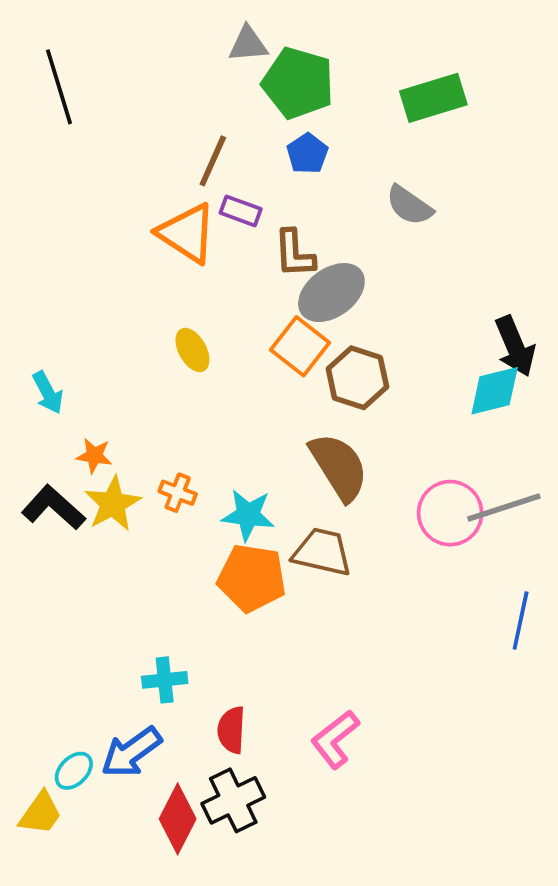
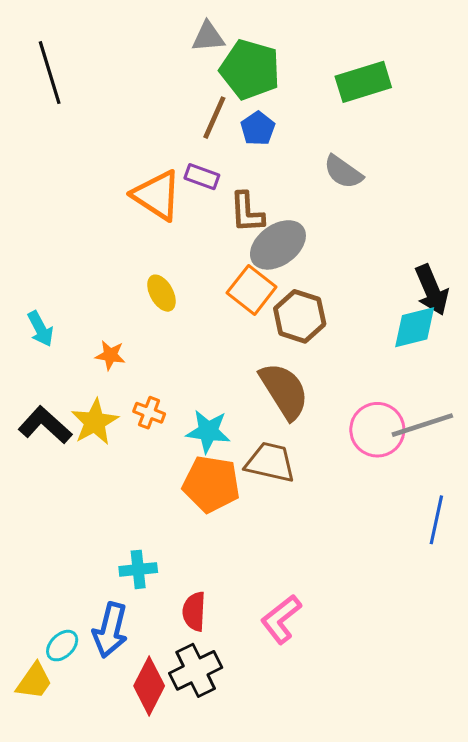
brown line: (213, 161) -> (214, 118), moved
orange star: (94, 456) -> (110, 355), moved
blue arrow: (131, 752) -> (110, 630), turned -40

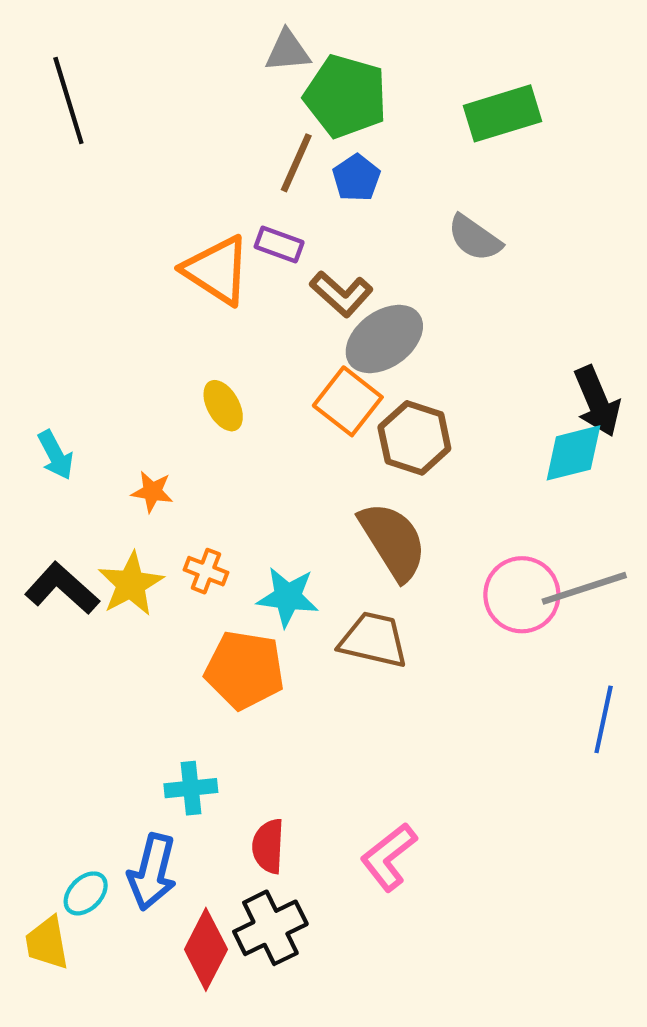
brown L-shape: (247, 212) -> (341, 294), turned -45
orange pentagon: (211, 484) -> (245, 670), moved
yellow trapezoid: (34, 681) -> (47, 943), turned 135

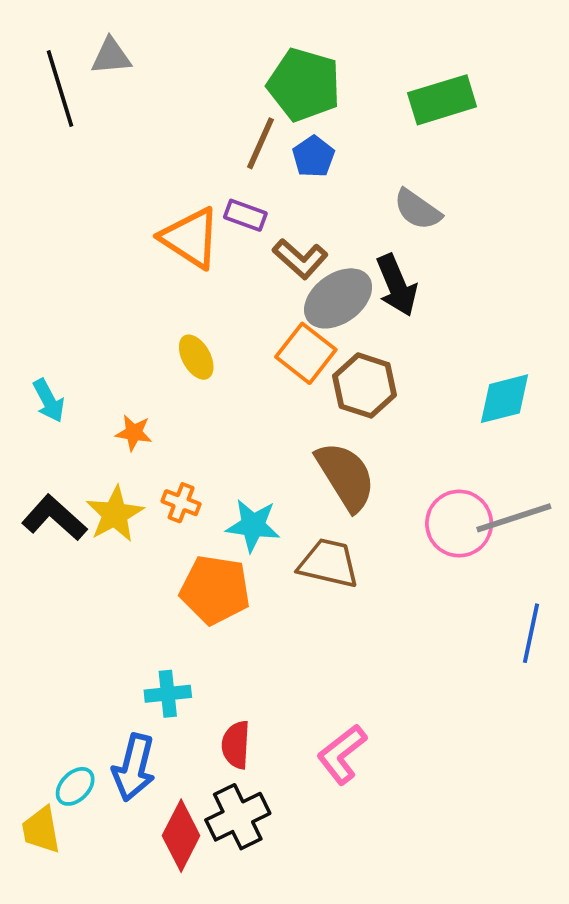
gray triangle: (288, 51) -> (111, 56), moved
black arrow: (597, 401) -> (397, 285), moved

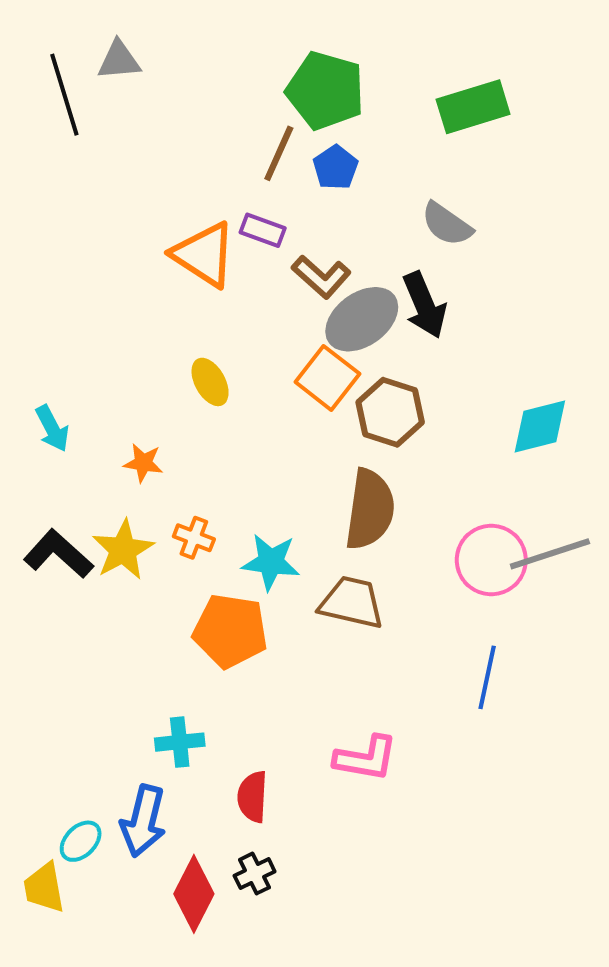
brown semicircle: (346, 476) -> (370, 509), turned 40
blue line: (531, 633) -> (487, 677), moved
pink L-shape: (342, 754) -> (366, 758), moved, turned -132
black cross: (238, 817) -> (255, 874), size x0.6

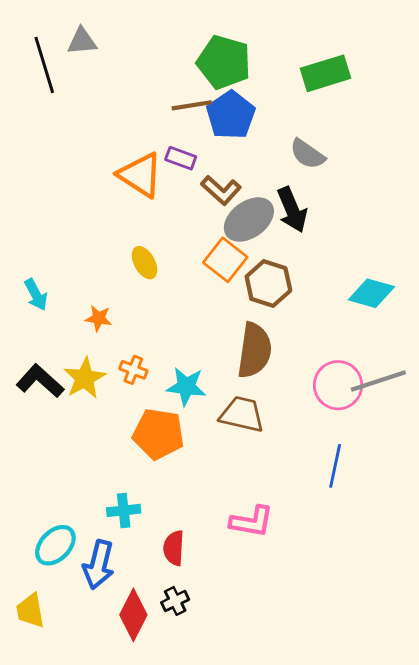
brown line: (279, 153) -> (192, 105), turned 57
blue pentagon: (335, 168) -> (231, 115), size x1.6
cyan diamond: (540, 426) -> (371, 293), turned 30
cyan ellipse: (81, 841) -> (55, 545), moved, size x1.4

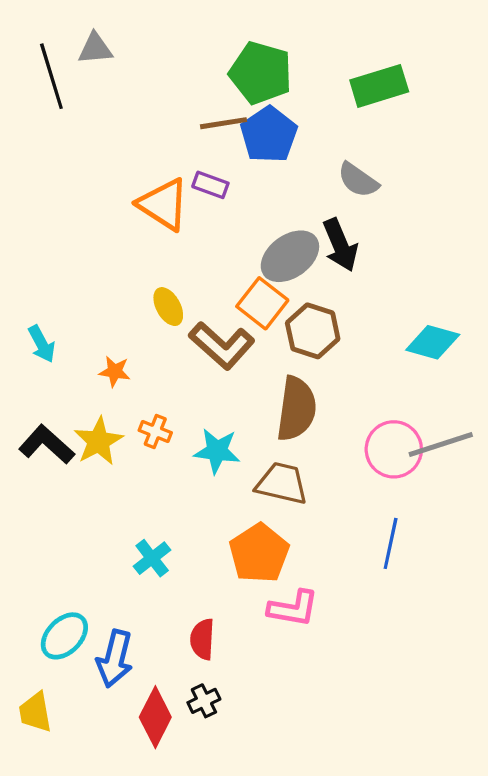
brown L-shape: (221, 190) -> (222, 346), moved, size x1.4
orange pentagon: (158, 434) -> (259, 553), moved, turned 30
cyan cross: (124, 510) -> (152, 558), moved, turned -32

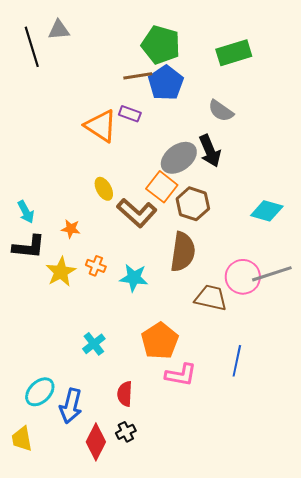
black L-shape: (47, 444) -> (29, 247), moved, turned 144
brown trapezoid: (282, 483) -> (211, 298), moved
blue line: (391, 543) -> (237, 361), moved

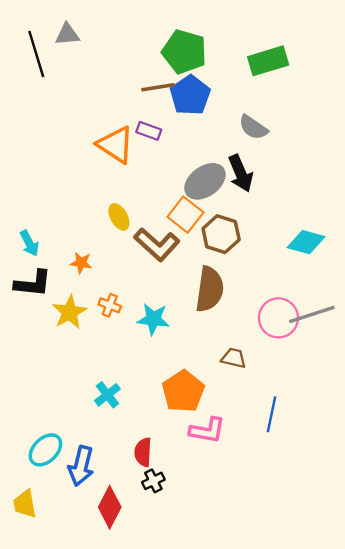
brown trapezoid: (211, 298) -> (234, 358), moved, size x0.7
black cross: (126, 432) -> (153, 481), moved

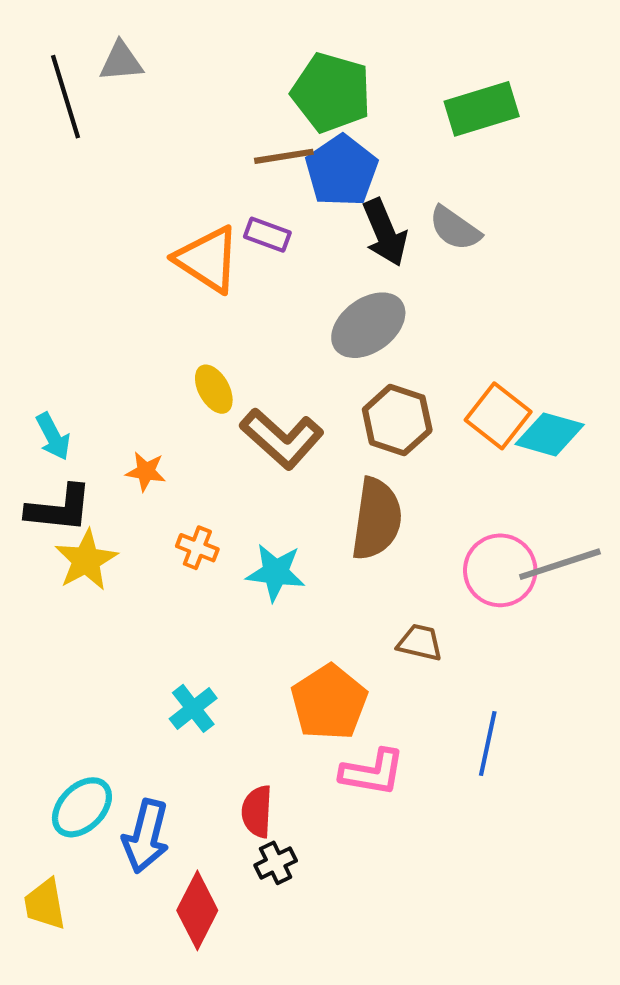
black arrow: (241, 173) -> (385, 233), moved
orange square: (185, 215) -> (498, 416), moved
yellow star: (70, 312) -> (86, 560), moved

